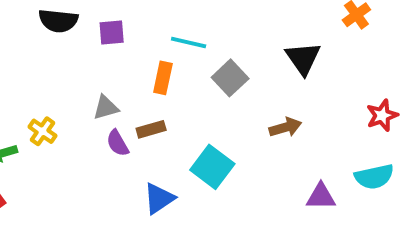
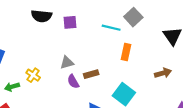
orange rectangle: (163, 78) -> (126, 52), moved
gray square: (230, 78) -> (133, 17), moved

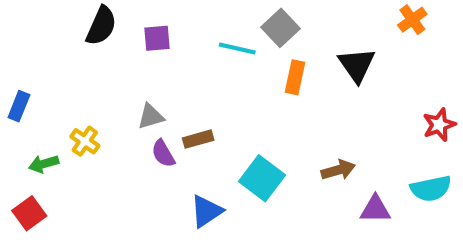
black semicircle: (41, 16) -> (101, 26), turned -72
orange rectangle: (126, 52) -> (295, 77), moved
brown arrow: (163, 73) -> (338, 170), moved

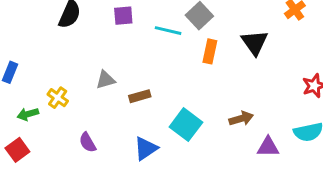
purple square: (157, 38) -> (123, 16), moved
purple semicircle: (163, 154) -> (88, 142), moved

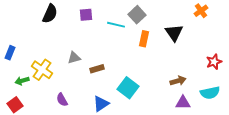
yellow cross: (58, 98) -> (42, 70), size x1.5
brown arrow: (241, 119) -> (178, 81), moved

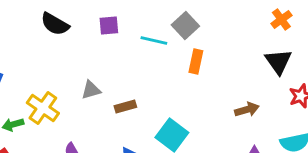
black semicircle: (50, 14) -> (55, 24), turned 96
black triangle: (174, 33) -> (278, 62), moved
brown arrow: (178, 81) -> (247, 110), moved

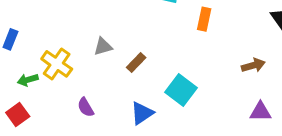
brown rectangle: (125, 106) -> (136, 62), turned -30

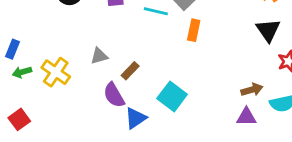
brown arrow: (253, 65) -> (252, 90), moved
green arrow: (28, 80) -> (22, 72), moved
purple semicircle: (86, 107) -> (114, 95), moved, size x1.4

